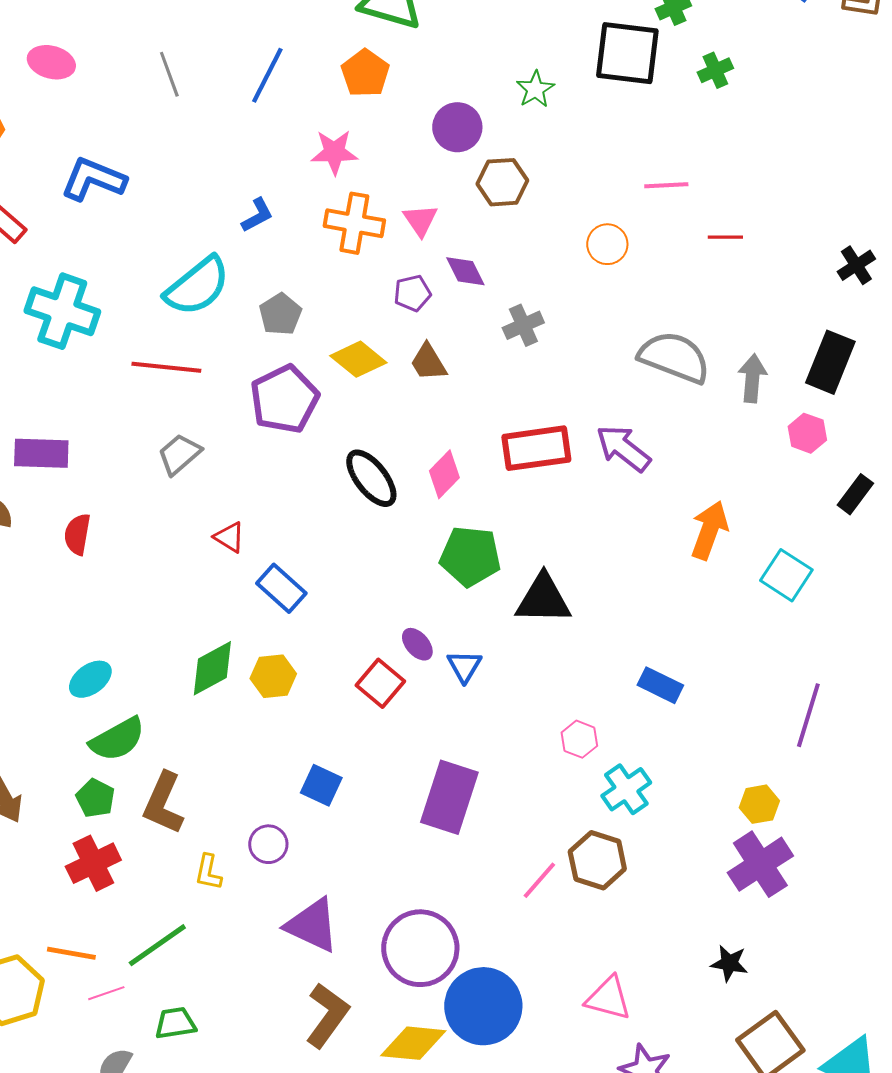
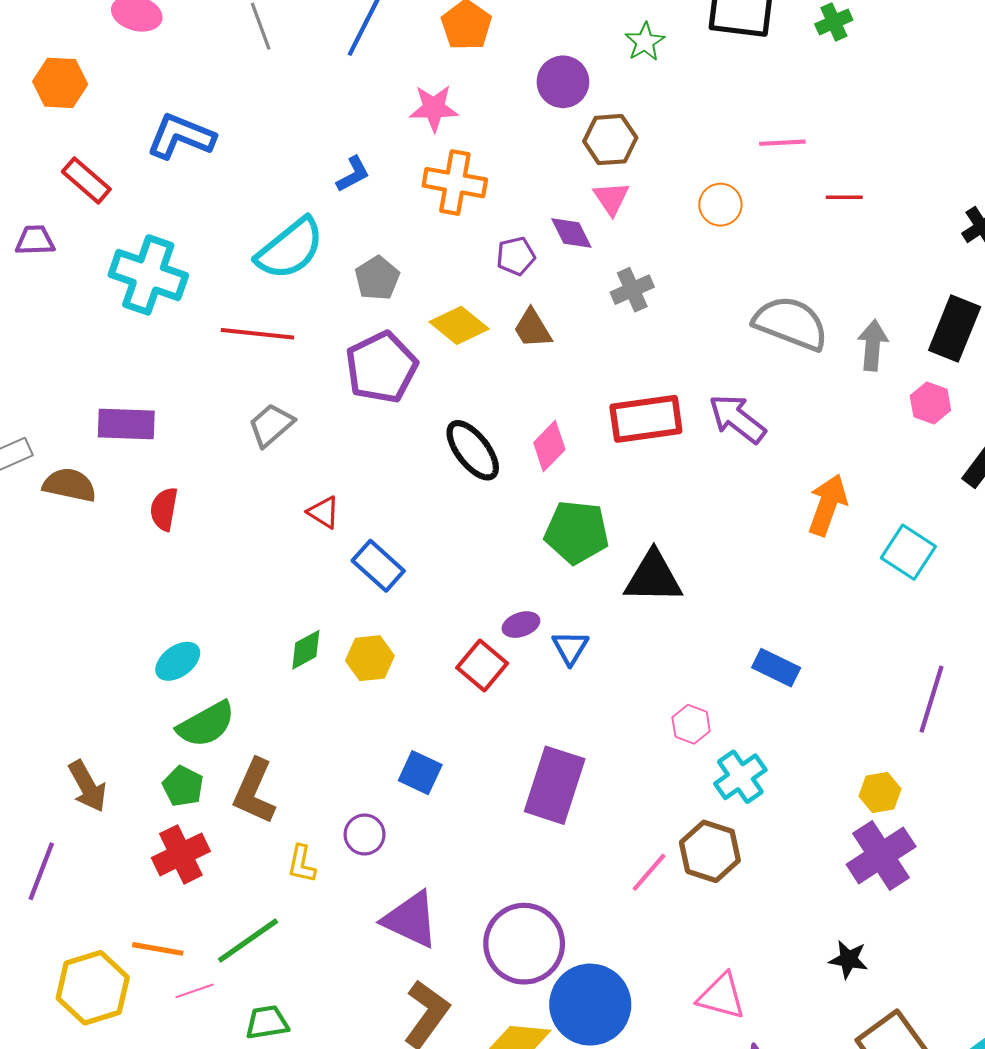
pink triangle: (420, 220) -> (611, 198), moved
purple ellipse: (417, 644) -> (521, 625), turned -68
green diamond: (212, 668) -> (306, 650), size x0.7

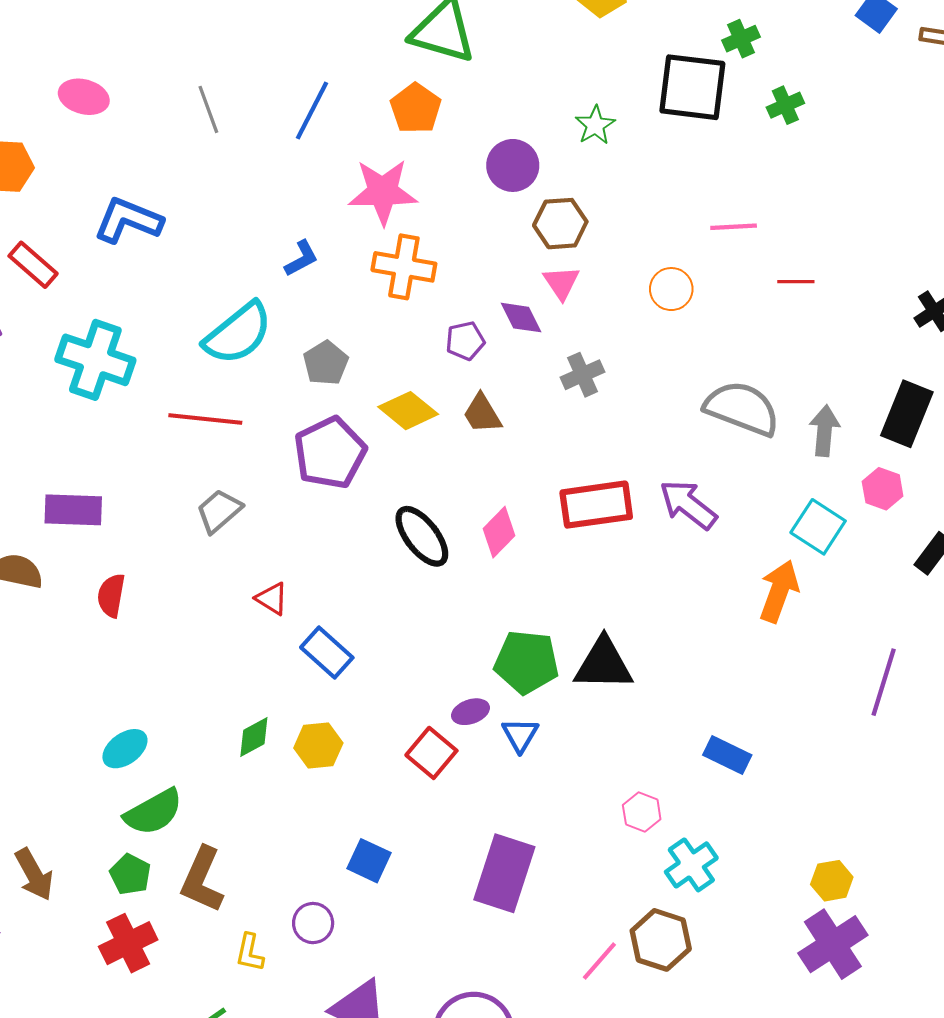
pink star: (434, 108) -> (383, 192), size x1.4
green pentagon: (577, 532) -> (526, 662), moved
cyan square: (908, 552) -> (818, 527), moved
purple line: (931, 699) -> (884, 682), moved

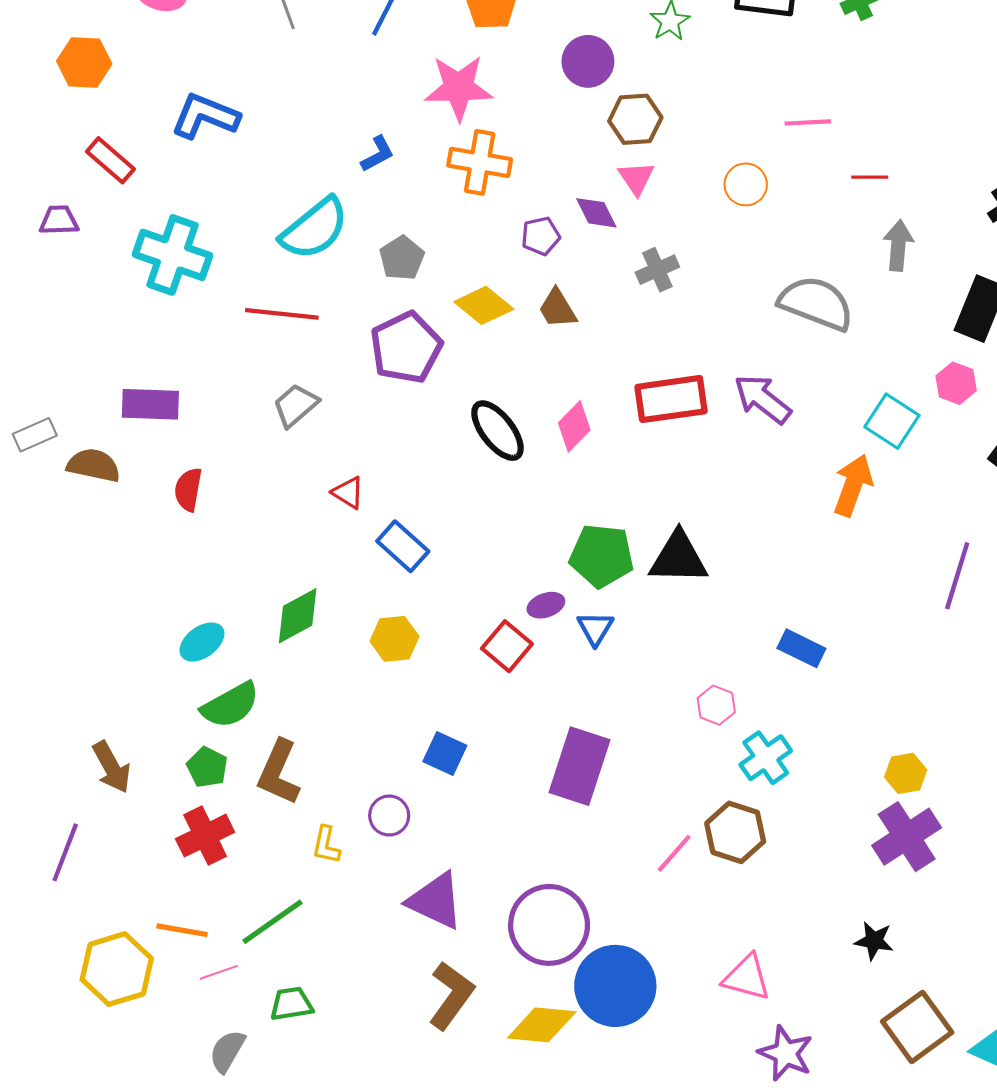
gray arrow: (824, 431) -> (898, 245), moved
green diamond: (254, 737) -> (298, 616), moved, size x1.4

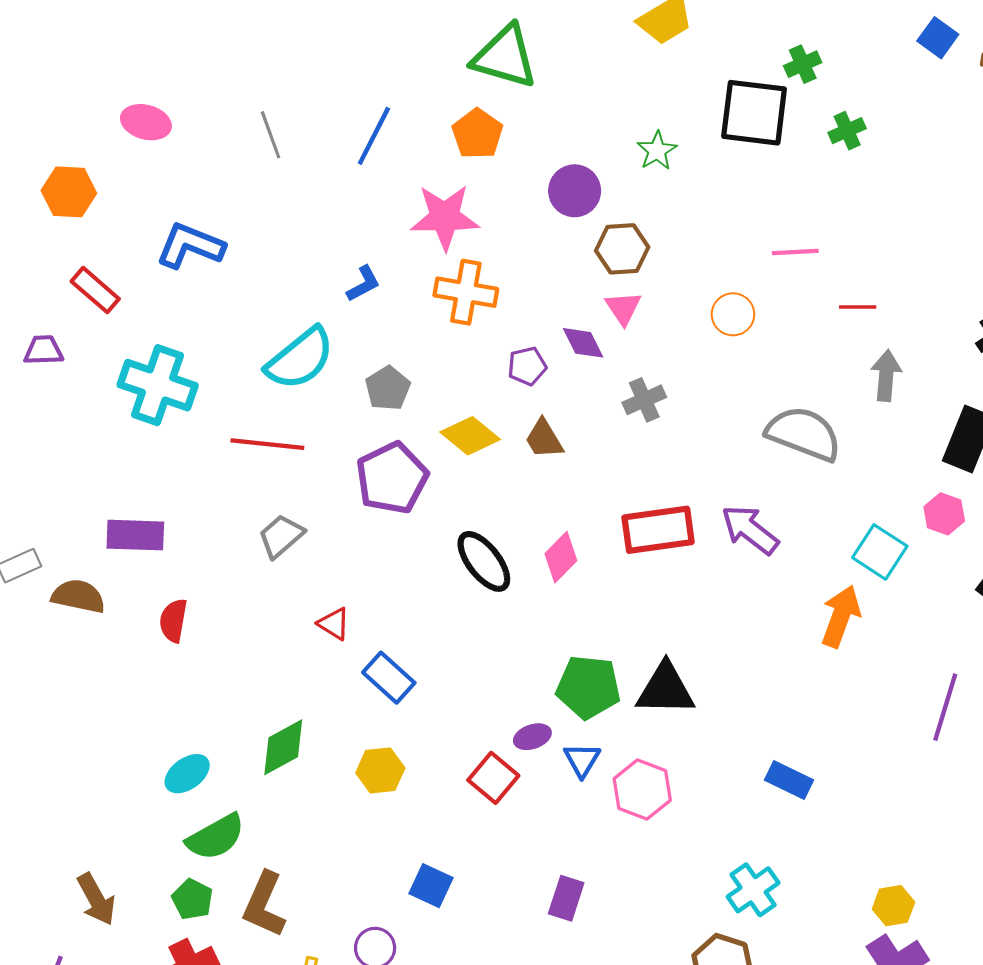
pink hexagon: (716, 705) -> (642, 789), moved, size x1.5
purple rectangle: (580, 766) -> (566, 898), size x0.6

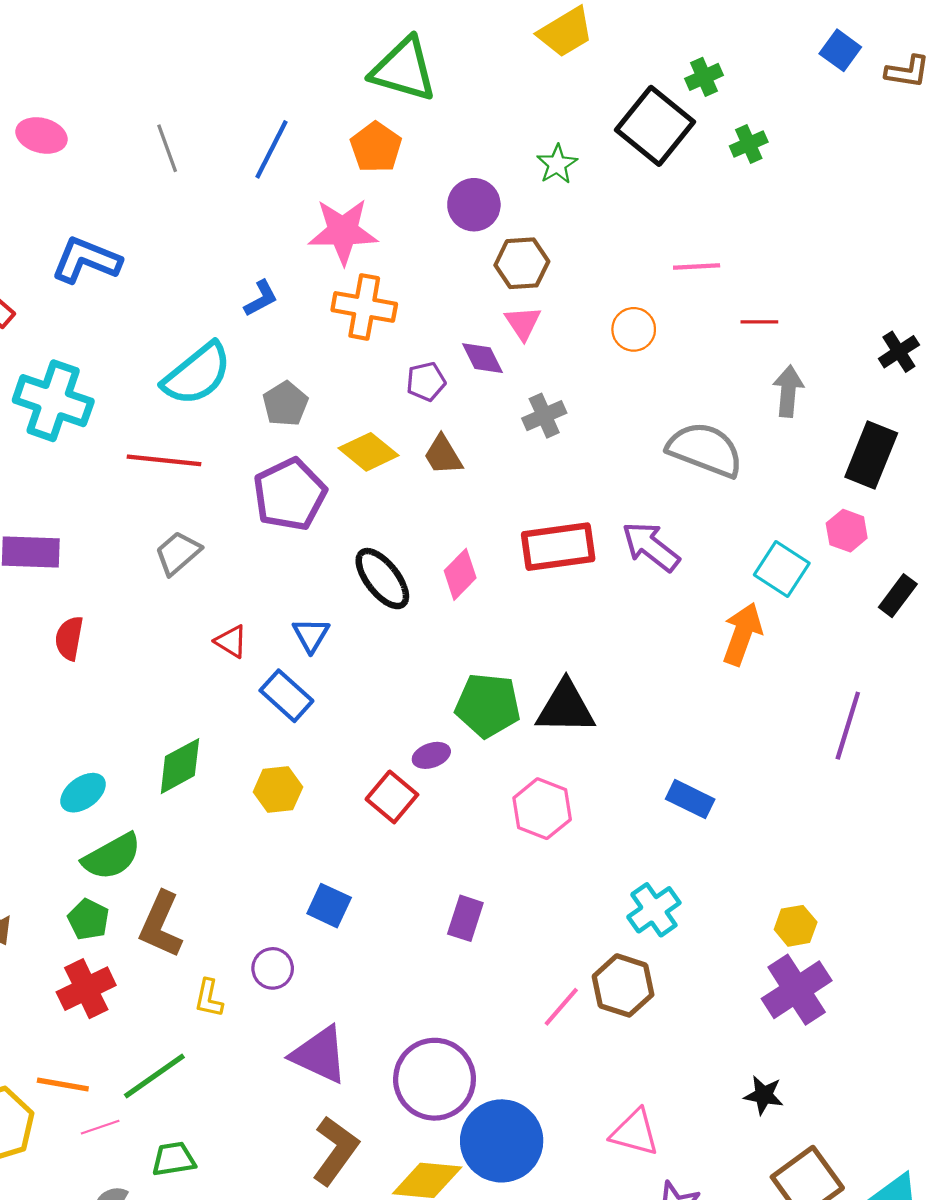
black square: (754, 113) -> (655, 126), turned 32
blue triangle: (582, 760) -> (311, 635), moved

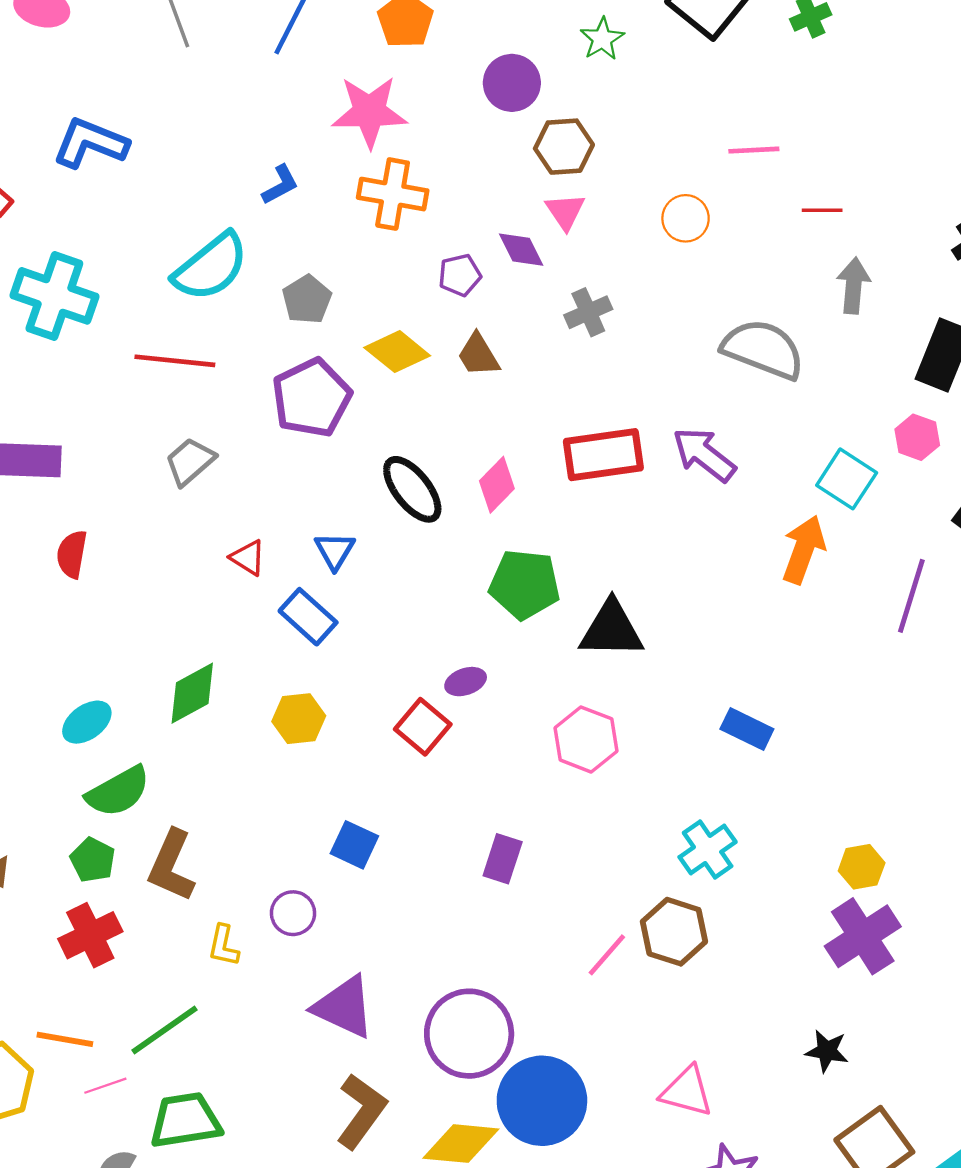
green pentagon: (488, 705) -> (525, 584), moved
purple line: (848, 726) -> (911, 596), moved
green trapezoid: (174, 1159) -> (185, 1120), size x1.5

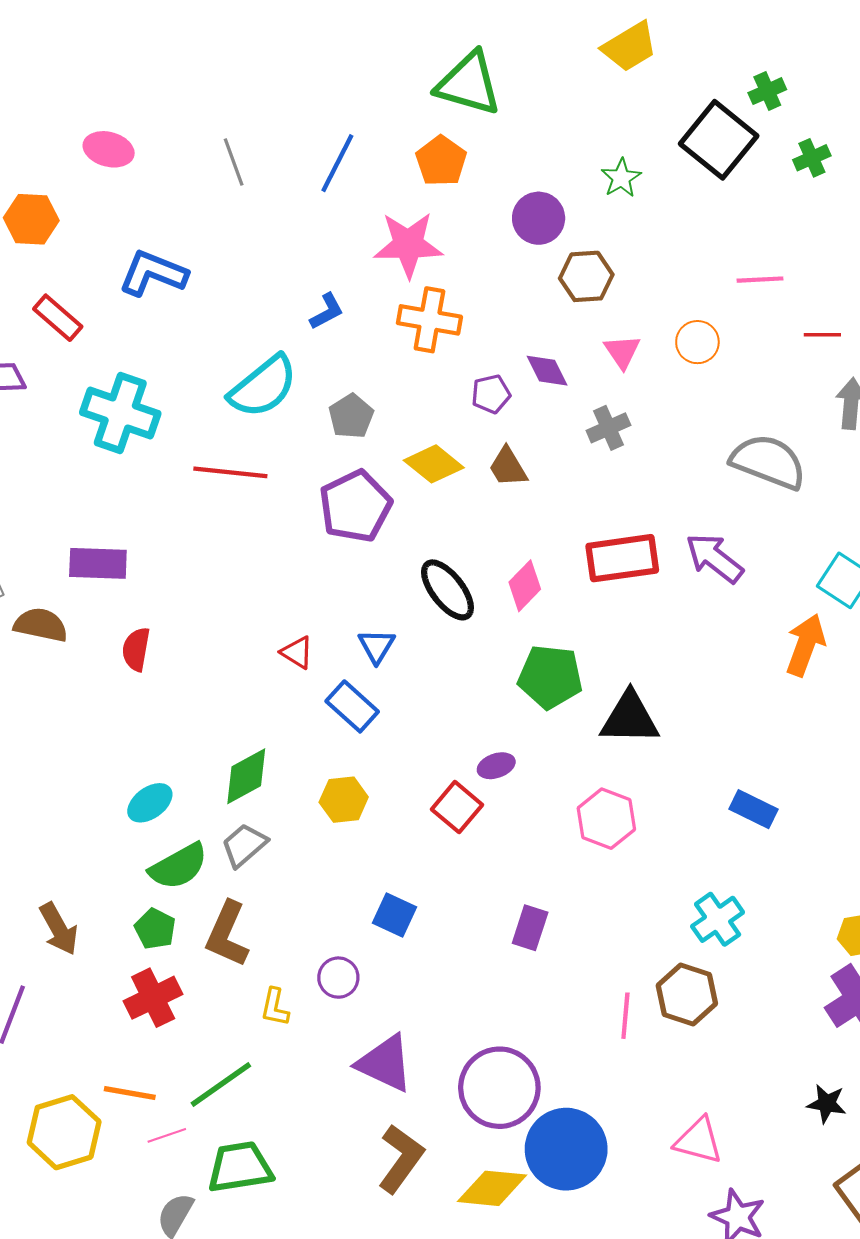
pink triangle: (565, 211) -> (622, 352), moved
gray trapezoid: (190, 462) -> (244, 845), moved
pink line: (607, 955) -> (625, 1016), turned -36

